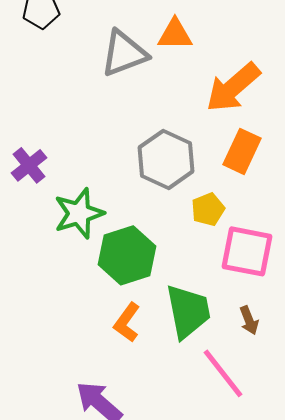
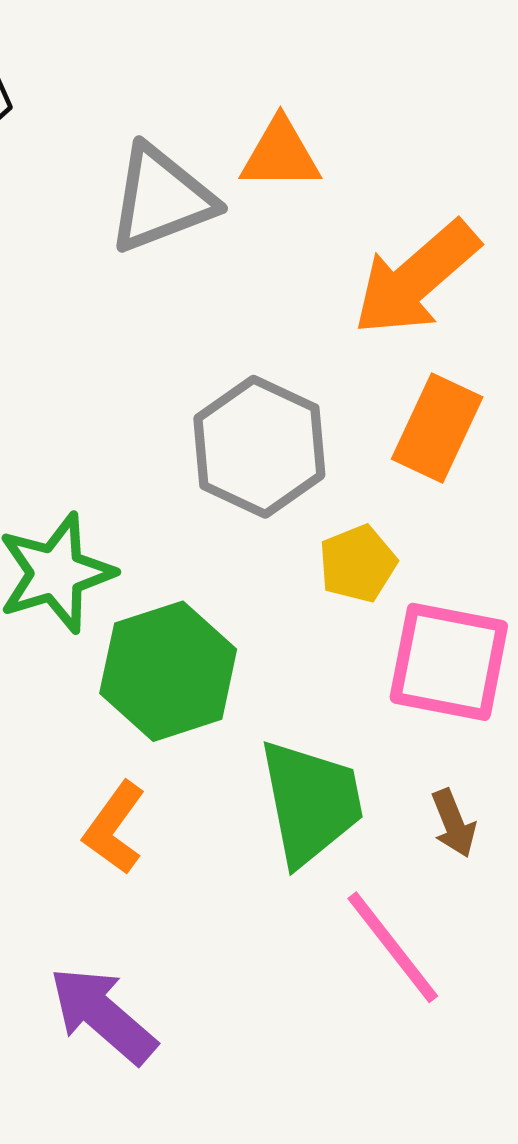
orange L-shape: (127, 322) -> (114, 828), moved

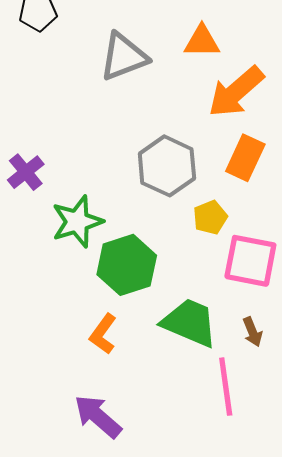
orange triangle: (280, 154) -> (202, 41), moved
green trapezoid: (311, 802) -> (190, 323), turned -56
pink line: (393, 947) -> (226, 387), turned 30

